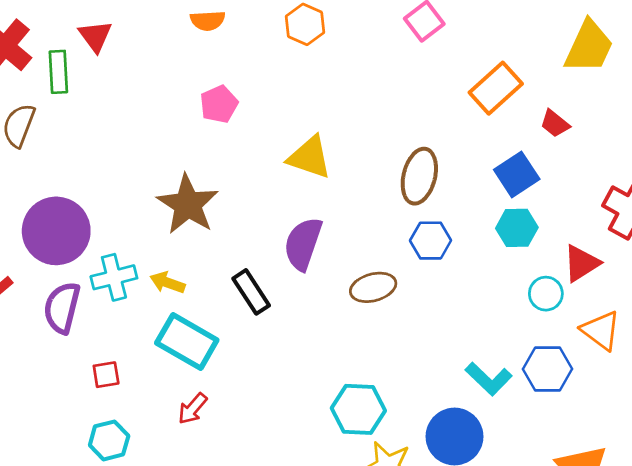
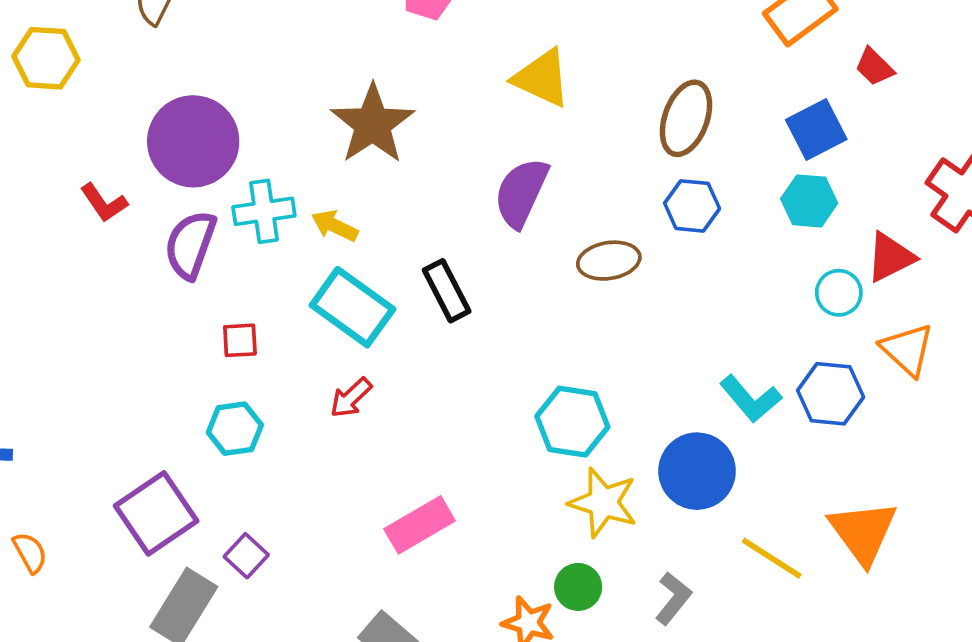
black rectangle: (251, 292) -> (447, 291), moved

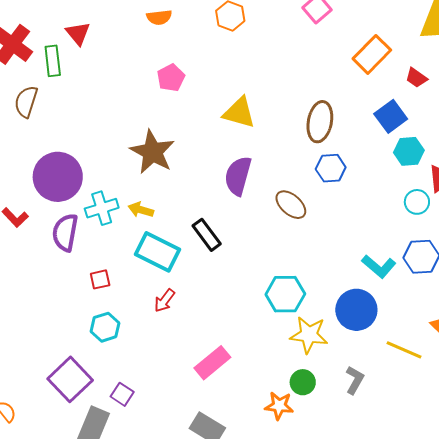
cyan hexagon: (809, 201) -> (409, 151), moved
brown ellipse: (609, 261) -> (291, 205), turned 60

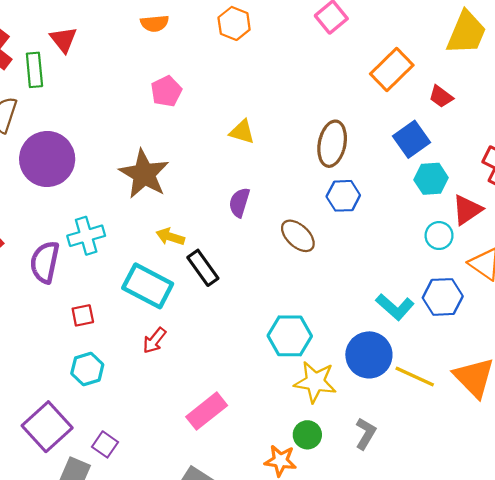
yellow triangle: (239, 113) -> (242, 132), size x0.7
purple semicircle: (238, 176) -> (239, 202), size x0.7
purple circle: (58, 177) -> (47, 159), moved
yellow arrow: (141, 210) -> (170, 237), moved
yellow line: (404, 350) -> (415, 377), moved

